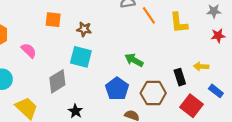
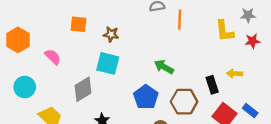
orange line: (149, 15) -> (180, 20), turned 36
yellow L-shape: (179, 23) -> (224, 31), moved
blue rectangle: (216, 91) -> (250, 111), moved

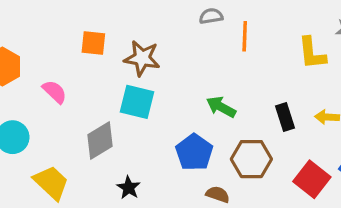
brown star: (111, 34) -> (142, 58), size x1.5
black rectangle: (212, 85) -> (285, 117), moved

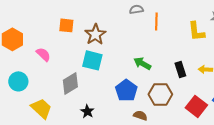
brown star: (142, 58) -> (95, 34), turned 30

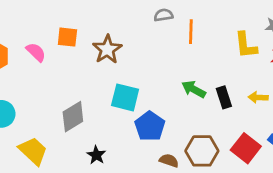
pink semicircle: (43, 54) -> (36, 52), moved
cyan square: (92, 60) -> (125, 97), moved
green arrow: (142, 63) -> (194, 89), moved
brown hexagon: (160, 94) -> (202, 151), moved

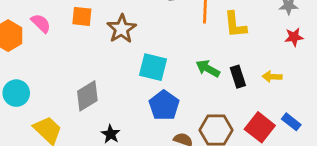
yellow L-shape: (246, 45) -> (235, 25), moved
pink semicircle: (36, 52) -> (41, 23), moved
cyan square: (125, 97) -> (153, 67), moved

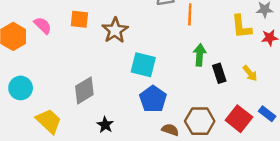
yellow L-shape: (235, 25) -> (241, 27), moved
green arrow: (208, 68) -> (200, 55), moved, turned 65
yellow arrow: (272, 77) -> (250, 73), turned -133

